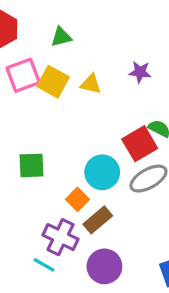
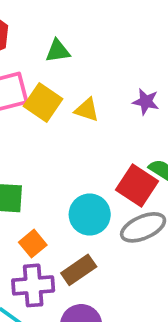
red square: (140, 144) -> (137, 186), turned -32
orange square: (78, 199) -> (33, 244), moved
purple cross: (61, 237) -> (33, 285), turned -36

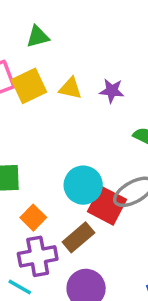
purple star: (146, 102) -> (112, 91), moved
yellow square: (43, 103) -> (29, 86), turned 36
red square: (137, 186) -> (107, 206), moved

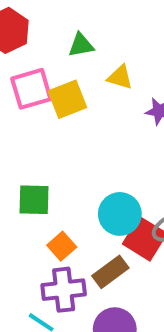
yellow triangle: (70, 88) -> (120, 77), moved

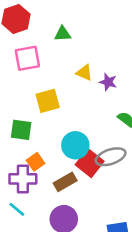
yellow triangle: (120, 77) -> (84, 73), moved
yellow square: (67, 99) -> (48, 101), moved
purple cross: (64, 290) -> (23, 179), moved

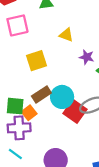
purple star: (108, 82) -> (87, 57), moved
green square: (21, 130) -> (15, 106), moved
brown rectangle: (65, 182) -> (41, 94), moved

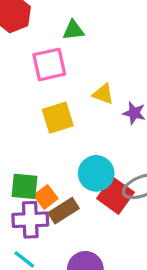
pink square: (17, 25) -> (49, 64), moved
yellow triangle: (66, 35) -> (103, 94), moved
brown rectangle: (41, 94) -> (64, 211), moved

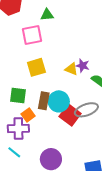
yellow triangle: (103, 94) -> (71, 69), moved
green square: (25, 186) -> (18, 95), moved
brown rectangle: (64, 211) -> (44, 101), moved, turned -48

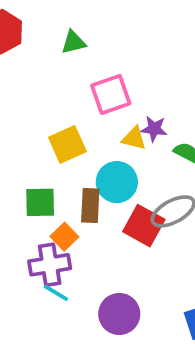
pink square: (32, 35) -> (111, 94), moved
cyan circle: (59, 101) -> (117, 182), moved
cyan line: (14, 152) -> (56, 293), moved

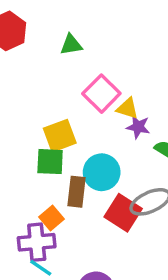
pink square: (111, 94) -> (101, 94), turned -30
yellow triangle: (134, 138) -> (127, 108), moved
green square: (40, 202) -> (50, 162), moved

